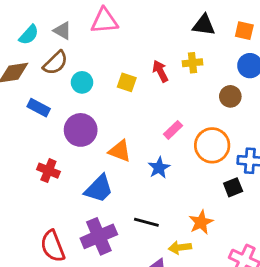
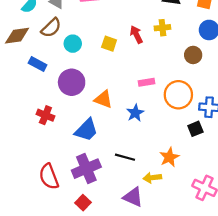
pink rectangle: (173, 130) -> (147, 82), turned 35

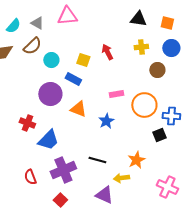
yellow cross: (162, 28) -> (141, 47), moved
blue rectangle: (38, 64) -> (73, 79), moved
blue trapezoid: (86, 130) -> (48, 140), moved
red semicircle: (49, 177) -> (30, 177), size x0.7

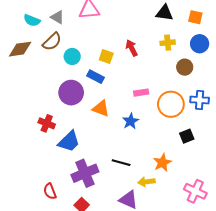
cyan semicircle: (13, 26) -> (32, 20), turned 70
blue cross: (171, 116) -> (200, 100), moved
red semicircle: (30, 177) -> (50, 191), moved

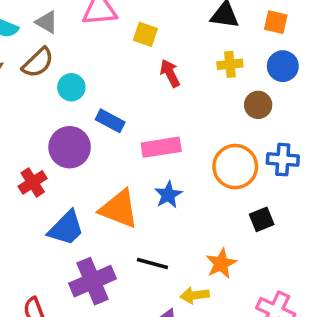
yellow square: (106, 56) -> (145, 34), moved
pink rectangle: (141, 93) -> (161, 147), moved, size x1.5
orange triangle: (101, 108) -> (119, 209), moved, size x1.4
red cross: (47, 123) -> (33, 182), moved, turned 35

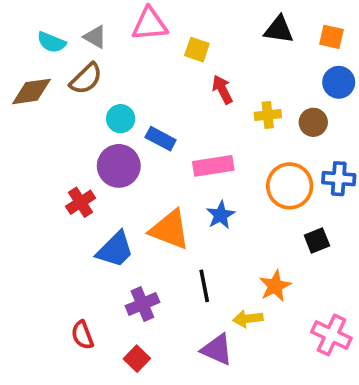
yellow cross: (230, 64) -> (268, 115), moved
cyan circle: (71, 87) -> (121, 119), moved
black line: (152, 263) -> (204, 286), turned 64
purple cross: (92, 281) -> (142, 304), size x0.7

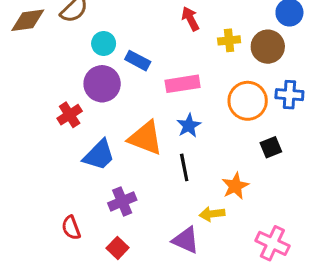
brown circle: (313, 122) -> (268, 47), size x1.4
black line: (204, 286) -> (184, 167), moved
pink cross: (331, 335) -> (272, 243), moved

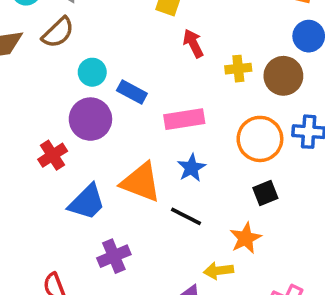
black square: (271, 147) -> (265, 193), moved
black line: (184, 167) -> (186, 216), turned -52

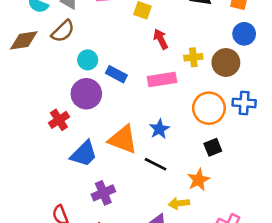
pink rectangle: (184, 119) -> (162, 79), moved

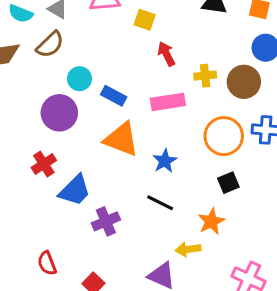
purple circle: (86, 94) -> (59, 113), moved
red cross: (59, 120) -> (44, 164), moved
orange triangle: (123, 139) -> (121, 139), moved
purple cross: (103, 193) -> (106, 221), moved

